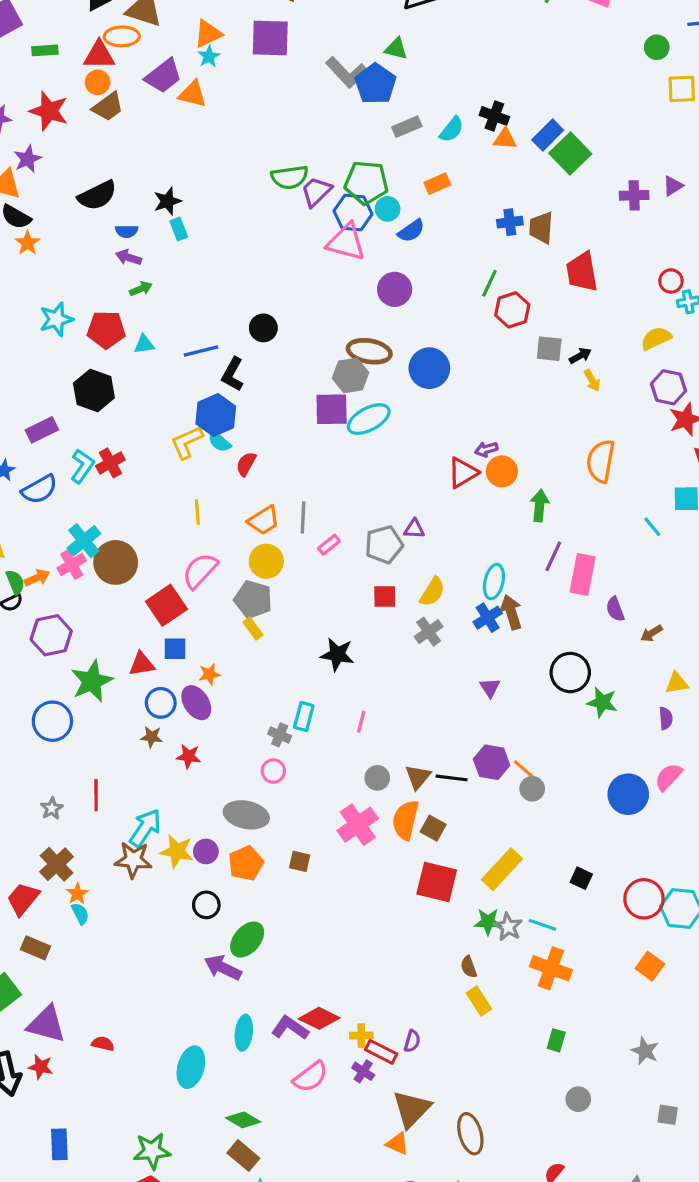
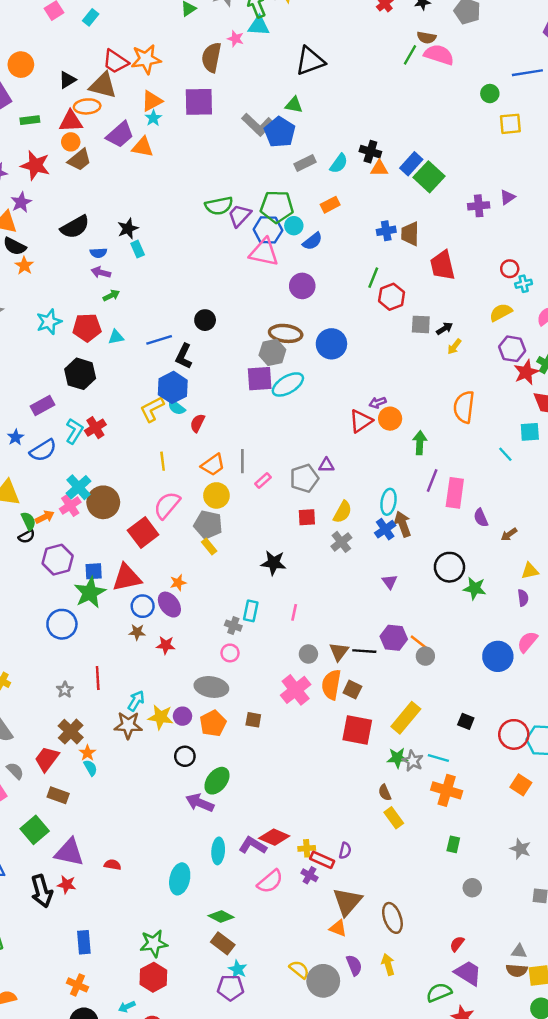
yellow arrow: (592, 380) -> (454, 347), turned 70
blue square: (175, 649) -> (94, 571), moved
red triangle: (142, 664) -> (127, 578), size x1.5
cyan arrow: (145, 828) -> (136, 701), size x0.7

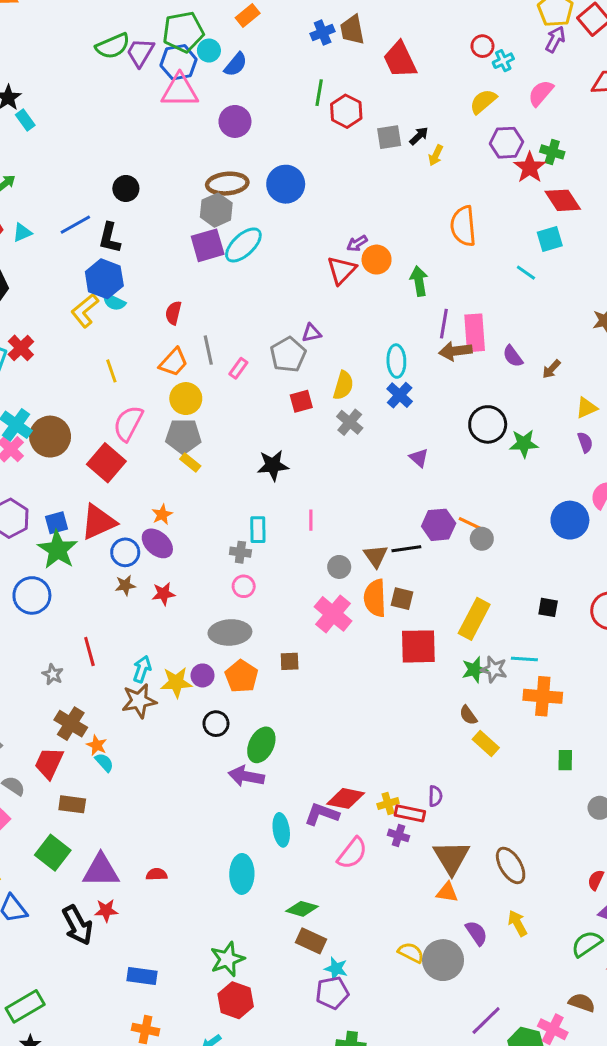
red semicircle: (197, 423) -> (173, 313), moved
brown arrow: (403, 524) -> (455, 351), moved, turned -65
blue rectangle: (84, 942) -> (142, 976), turned -65

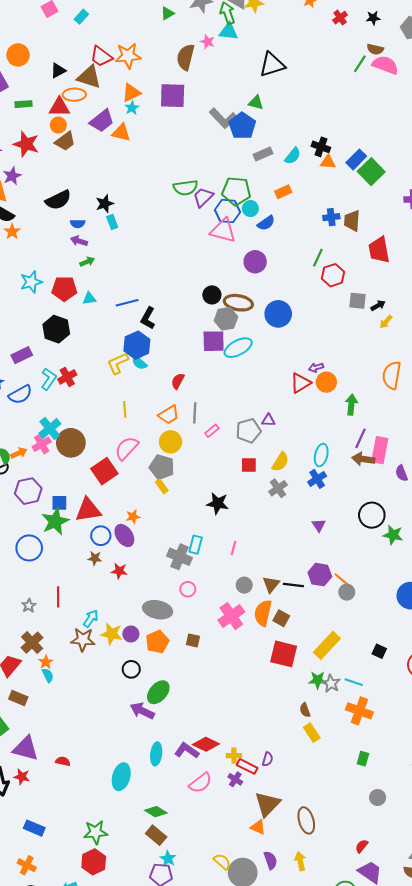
black circle: (126, 188) -> (212, 295), moved
gray cross: (240, 552) -> (180, 557), size x1.6
pink circle: (244, 586) -> (188, 589), moved

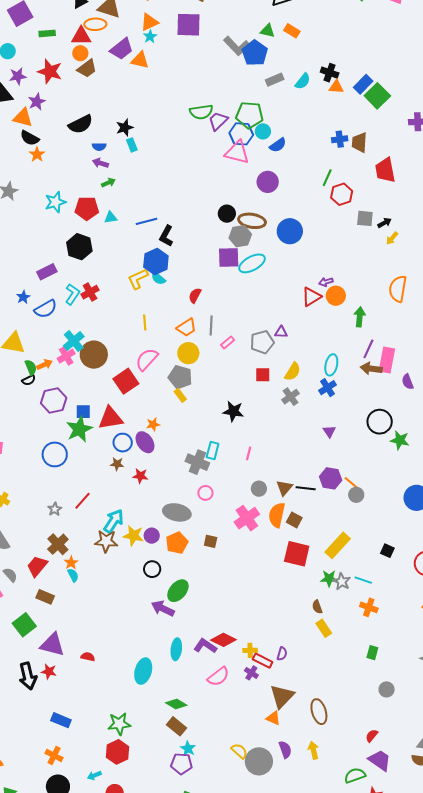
orange rectangle: (283, 192) -> (292, 31), moved, turned 56
red line: (58, 597) -> (82, 501), turned 42
cyan arrow: (91, 618) -> (114, 521), size x1.4
orange cross: (359, 711) -> (369, 607), size x0.7

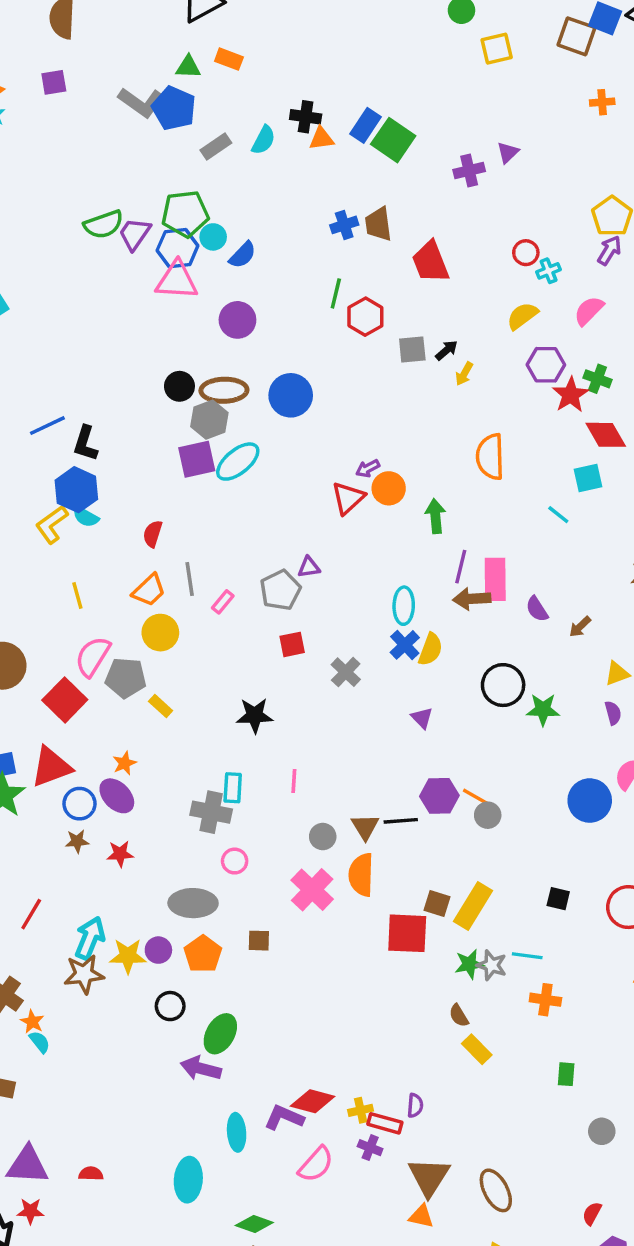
purple square: (189, 25) -> (54, 82), size x0.6
yellow semicircle: (293, 372) -> (430, 649), moved
gray pentagon: (180, 377) -> (126, 678), moved
brown square: (294, 520) -> (437, 904), moved

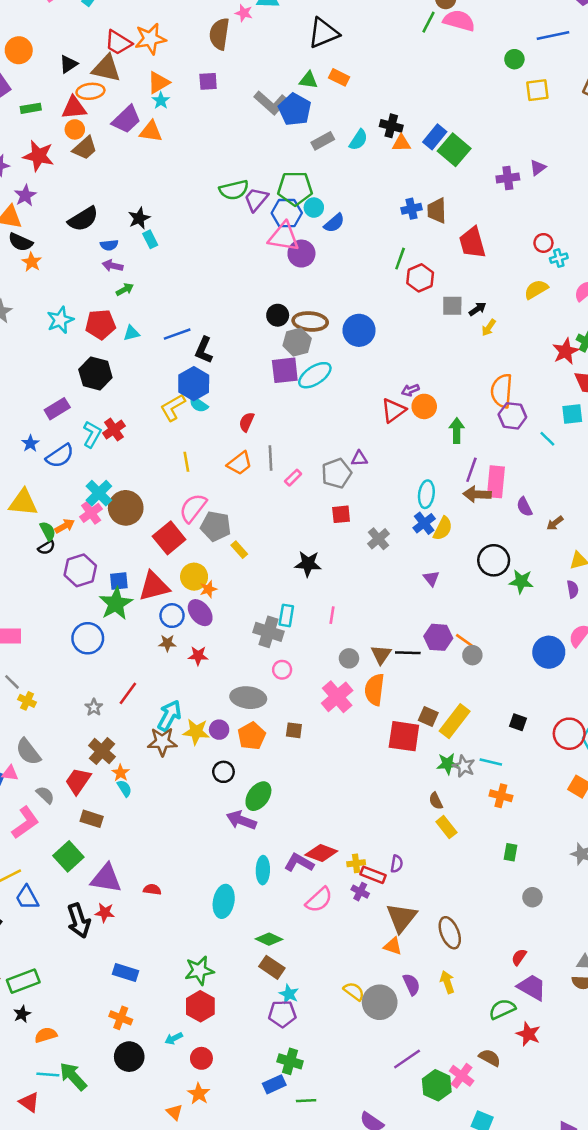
purple circle: (237, 320) -> (301, 254), moved
purple hexagon: (546, 365) -> (512, 416), moved
yellow circle: (160, 633) -> (194, 577), moved

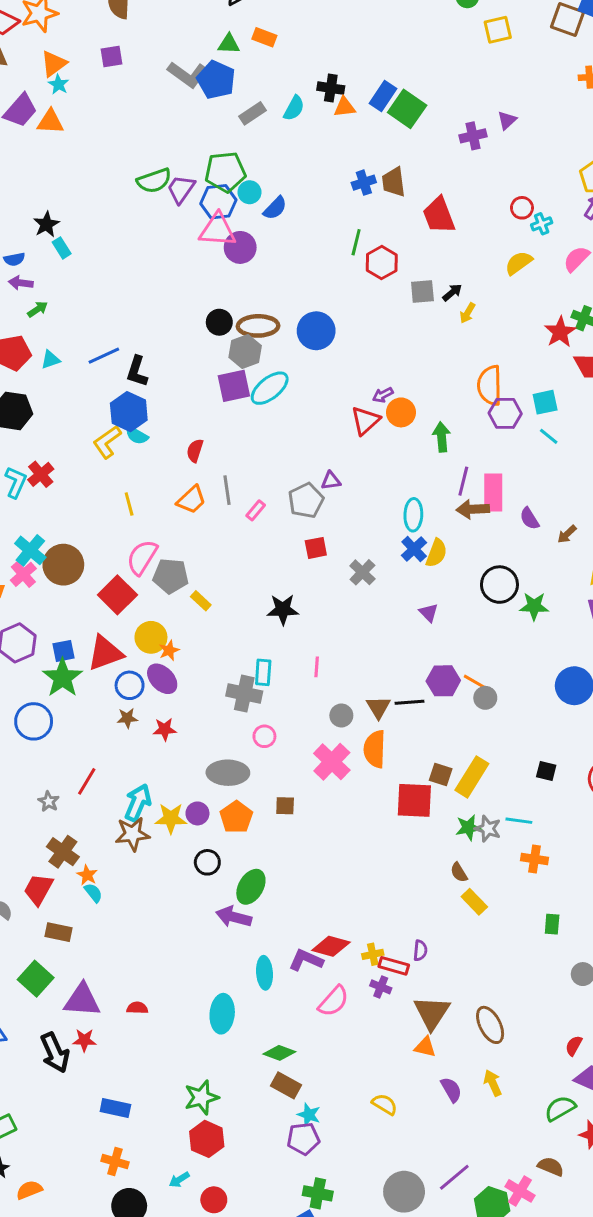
cyan square: (572, 414) -> (545, 402), moved
gray circle: (380, 1002) -> (404, 1192), moved

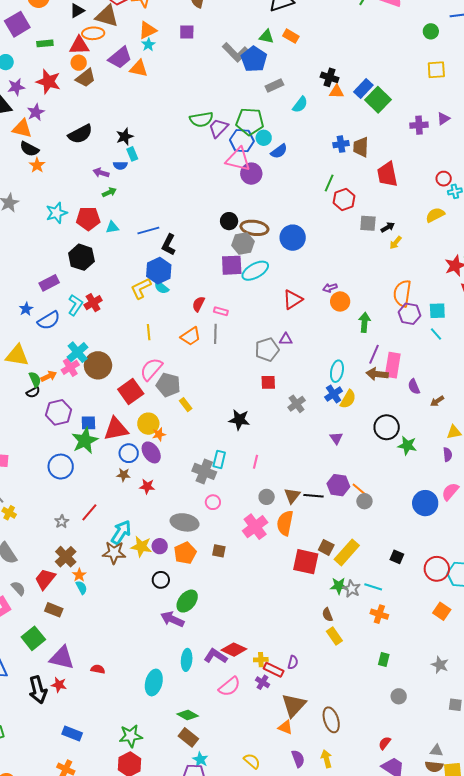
yellow square: (498, 30) -> (436, 70), moved
cyan semicircle: (294, 108) -> (300, 105), moved
blue semicircle: (14, 259) -> (120, 165), moved
red triangle: (365, 421) -> (293, 300), moved
pink rectangle: (256, 510) -> (221, 311), moved, turned 56

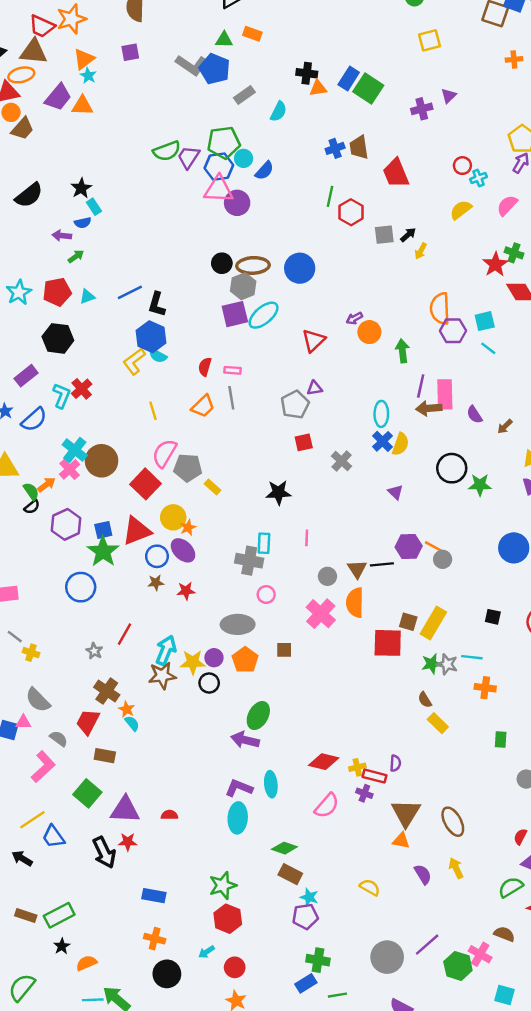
black circle: (161, 580) -> (209, 683), moved
purple L-shape: (216, 656) -> (239, 788), moved

